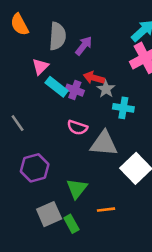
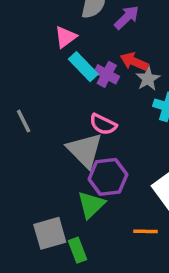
gray line: (18, 123) -> (24, 121), moved
gray triangle: (104, 144) -> (85, 150), moved, turned 32
purple hexagon: (35, 168) -> (108, 177), moved
orange line: (106, 210) -> (146, 231), moved

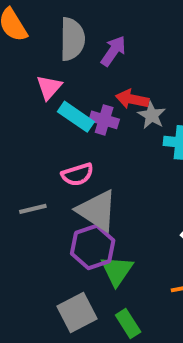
gray line: (24, 121) -> (33, 209), moved, turned -65
pink semicircle: (103, 124) -> (77, 174), moved, turned -32
purple hexagon: (108, 177) -> (93, 247), moved
green rectangle: (77, 250) -> (128, 323), moved

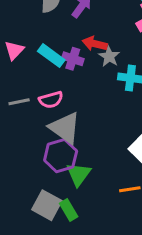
pink triangle: (49, 87) -> (14, 50), moved
gray line: (33, 209) -> (19, 102), moved
gray square: (77, 312) -> (47, 205), turned -36
green rectangle: (128, 323) -> (69, 210), moved

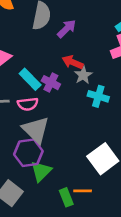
cyan rectangle: (51, 56) -> (30, 79), moved
purple cross: (73, 59) -> (51, 83), moved
green rectangle: (69, 210) -> (66, 197), moved

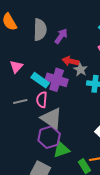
purple cross: (51, 83) -> (57, 80), size x1.5
pink semicircle: (28, 104) -> (42, 100), turned 112
green triangle: (41, 171) -> (61, 150), turned 36

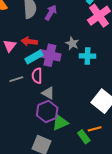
red arrow: (70, 61) -> (29, 41), moved
cyan rectangle: (40, 80) -> (34, 57), turned -60
gray triangle: (52, 118) -> (48, 93), size x0.6

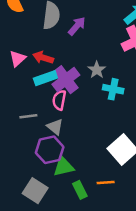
purple cross: (50, 55) -> (66, 80), turned 30
pink semicircle: (37, 76) -> (59, 100), moved
gray line: (16, 79) -> (28, 116), moved
green rectangle: (84, 137) -> (80, 190), moved

